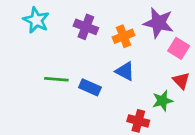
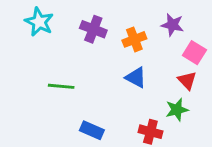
purple star: (158, 23) -> (172, 25), size x0.7
red triangle: (181, 81) -> (187, 80), moved
blue rectangle: (90, 87) -> (92, 130), moved

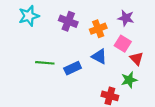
cyan star: (39, 22) -> (29, 16), turned 30
pink square: (194, 53) -> (123, 44), moved
blue rectangle: (92, 130) -> (73, 68), moved, turned -49

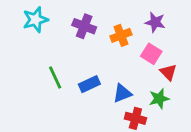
blue triangle: (99, 56) -> (122, 93), moved, turned -49
green line: (45, 63) -> (55, 78), turned 60

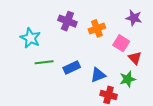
cyan star: (35, 20) -> (30, 38), moved, turned -30
purple star: (155, 22) -> (134, 18), moved
green line: (55, 78) -> (44, 62), turned -72

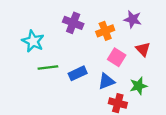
purple star: (134, 18) -> (133, 19), moved
pink square: (121, 43) -> (117, 57), moved
red triangle: (135, 58) -> (143, 49), moved

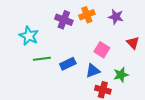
orange cross: (105, 31) -> (87, 15), moved
red triangle: (143, 49) -> (133, 43), moved

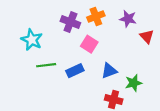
red triangle: (133, 43) -> (147, 36), moved
pink square: (102, 50) -> (89, 44), moved
blue triangle: (93, 71) -> (109, 71), moved

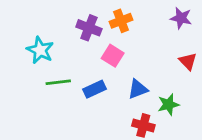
purple star: (128, 19) -> (181, 18), moved
red triangle: (147, 36) -> (188, 61), moved

